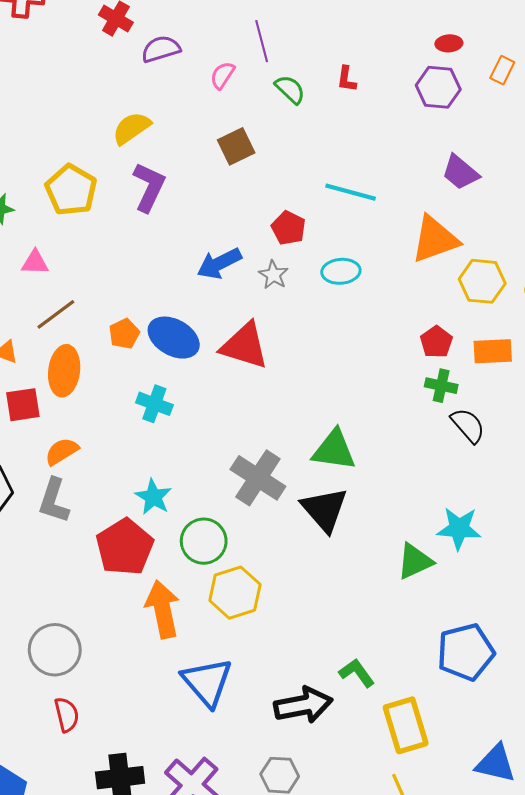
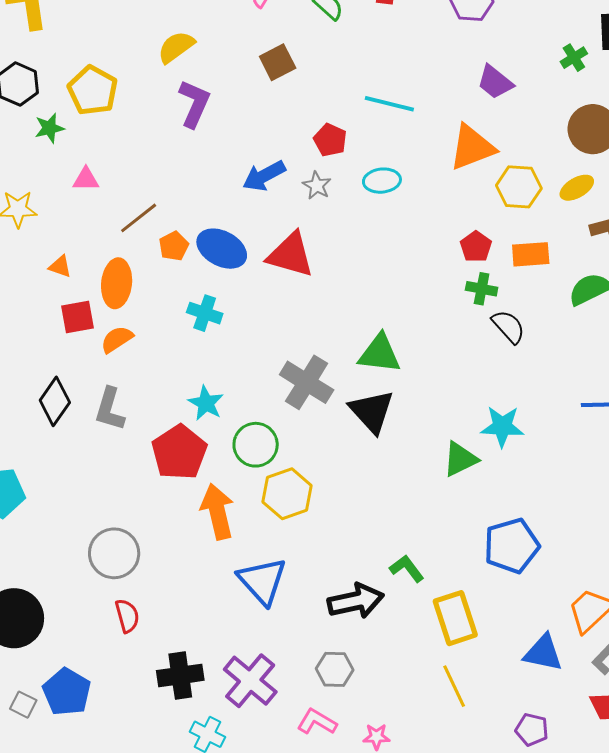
yellow pentagon: (71, 190) -> (93, 90), moved
brown line: (56, 314) -> (139, 218), moved
orange semicircle: (62, 451) -> (117, 339), moved

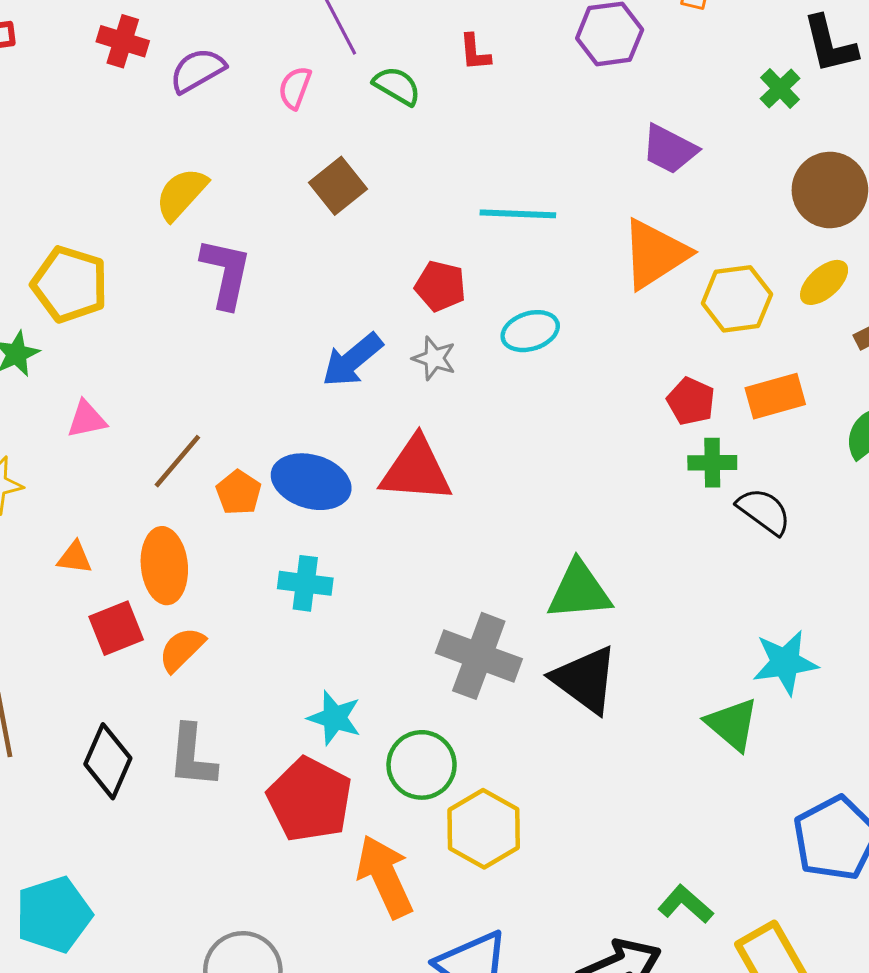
green triangle: (460, 459) -> (732, 724), turned -42

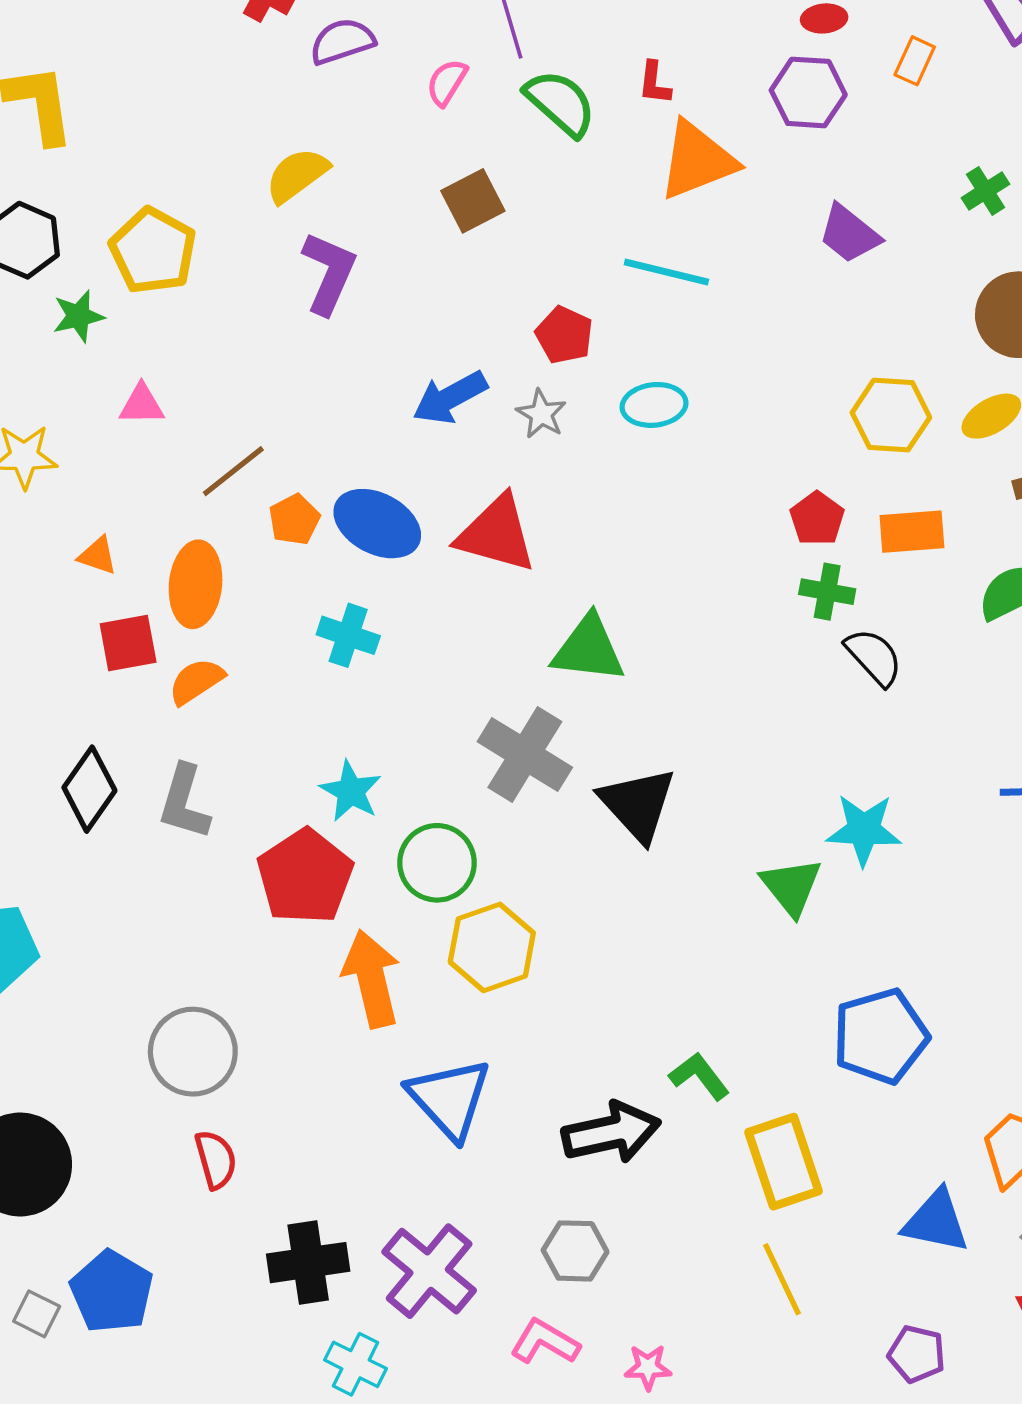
green semicircle: (397, 86) -> (560, 103), size x1.4
orange triangle: (655, 254) -> (697, 160), moved
green triangle: (579, 591) -> (588, 649), moved

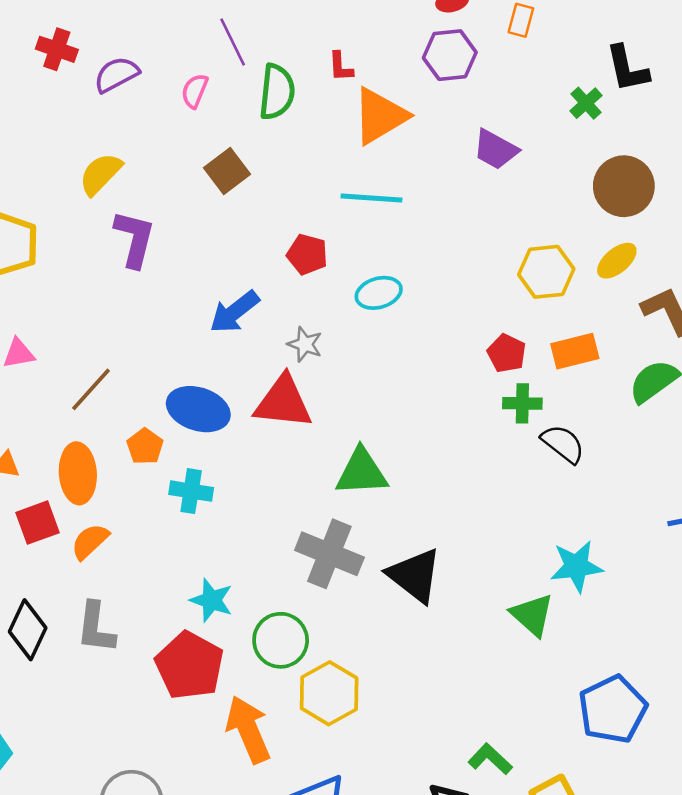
green semicircle: (560, 103) -> (277, 92), turned 64
gray star: (541, 414) -> (305, 344), moved
orange pentagon: (294, 520) -> (145, 446), moved

